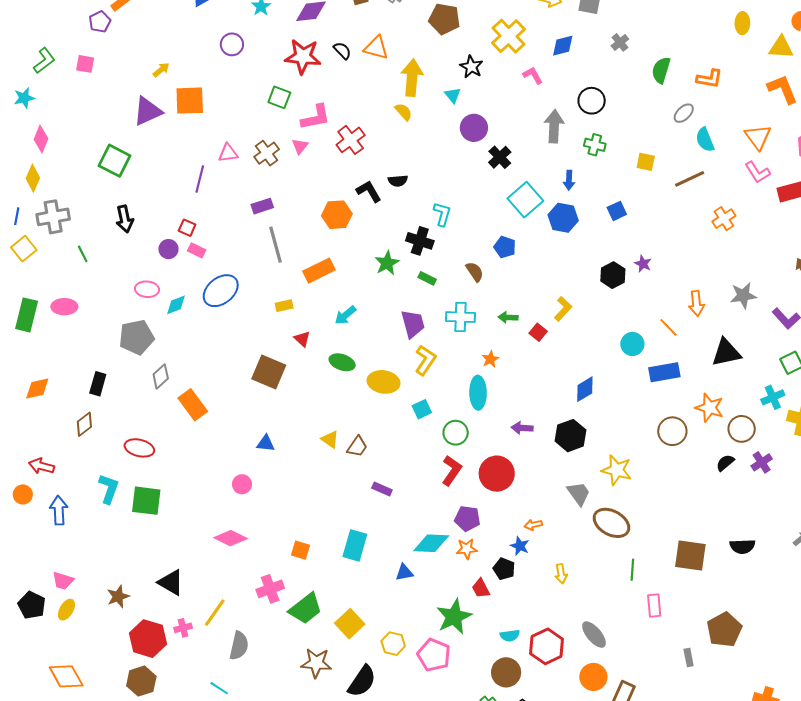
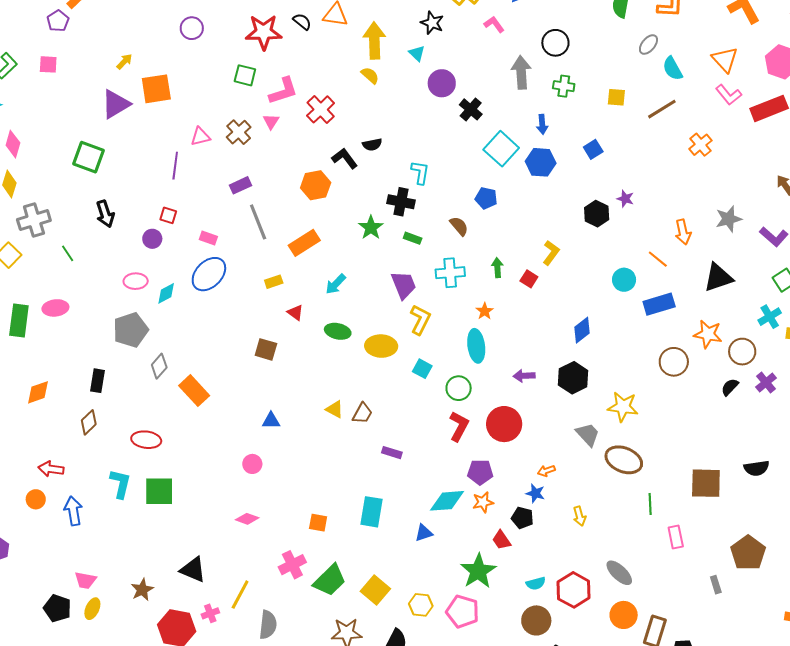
pink rectangle: (197, 250) -> (208, 238), moved
green arrow: (508, 317) -> (497, 268), turned 90
brown square: (269, 372) -> (266, 349), size x0.7
cyan square: (422, 409) -> (422, 369), turned -30
pink diamond: (231, 538) -> (247, 519), size x0.7

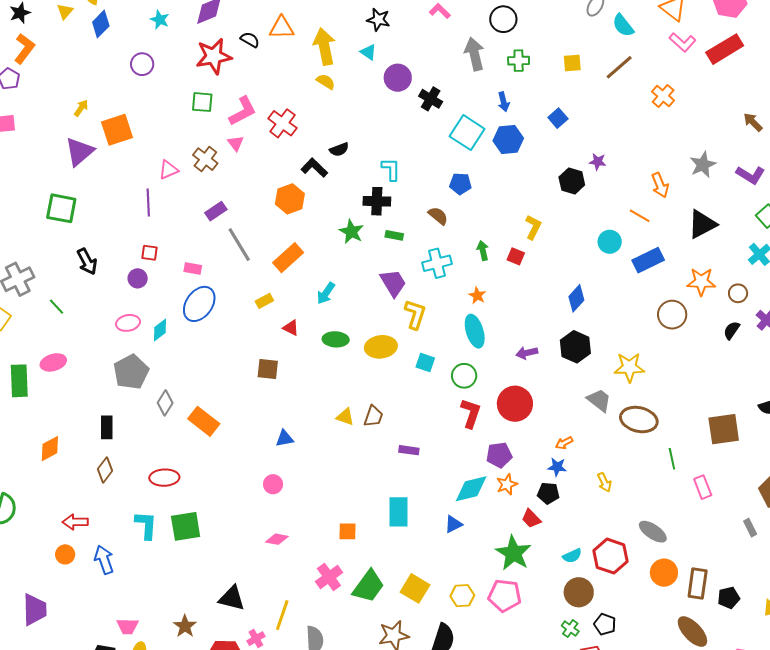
brown circle: (742, 352) -> (738, 293), size x0.7

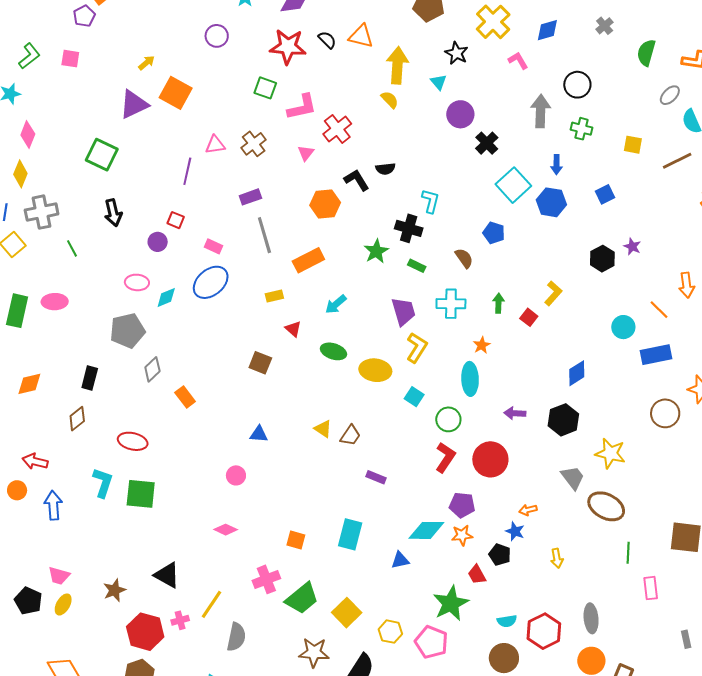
orange square: (117, 130) -> (176, 93), turned 32
pink triangle: (236, 143) -> (306, 153), moved
orange rectangle: (204, 421) -> (185, 397), size x0.7
gray ellipse: (653, 532) -> (591, 618), turned 36

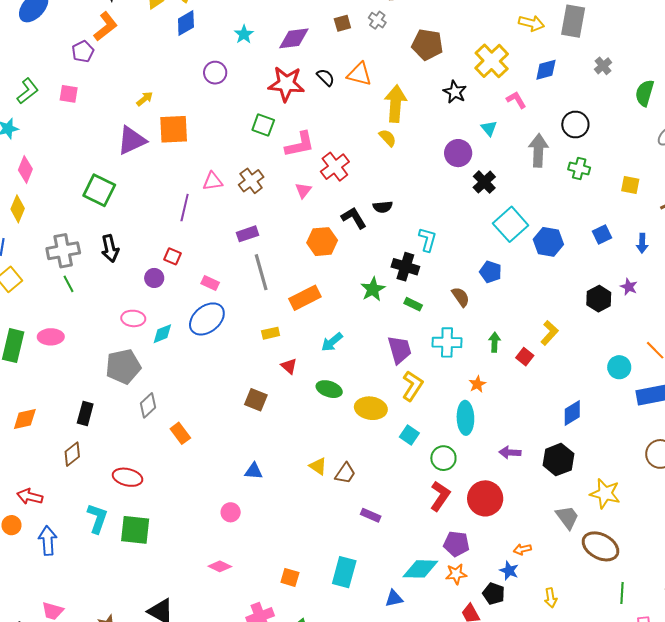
cyan triangle: (439, 82) -> (489, 128), moved
orange square: (176, 93) -> (174, 129), turned -32
blue arrow: (557, 165) -> (642, 243), moved
gray cross: (42, 212) -> (63, 251), moved

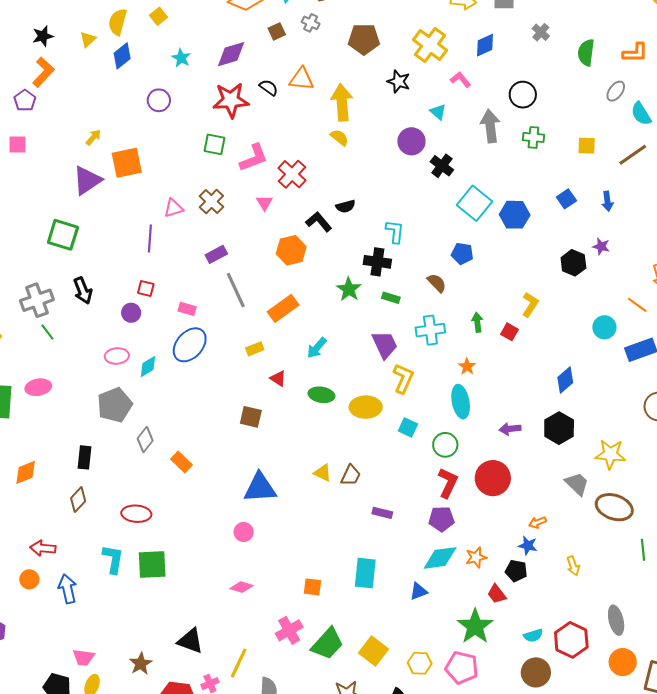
blue triangle: (254, 471) -> (260, 488), size x1.8
purple pentagon: (456, 544) -> (441, 519), moved

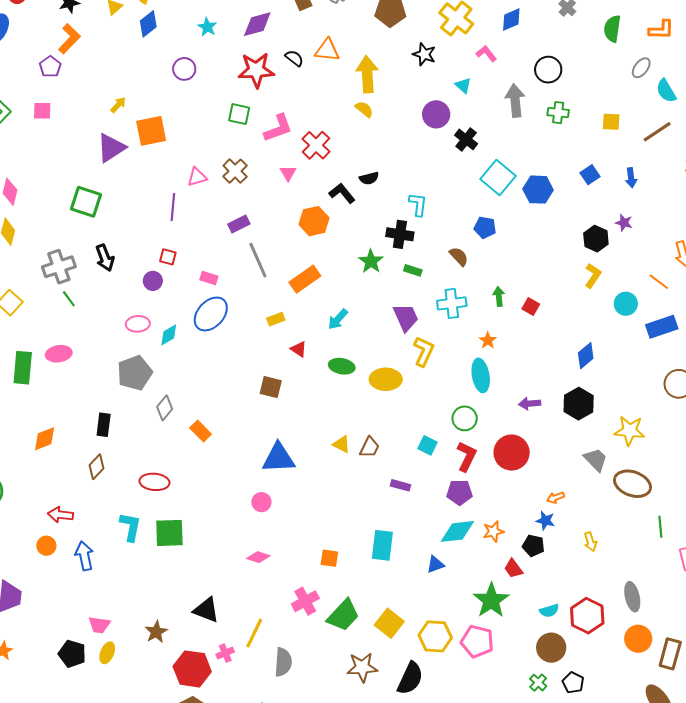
yellow L-shape: (530, 304) -> (593, 276), moved
cyan square: (408, 427) -> (428, 445), moved
yellow hexagon: (420, 663) -> (435, 636), size x1.4

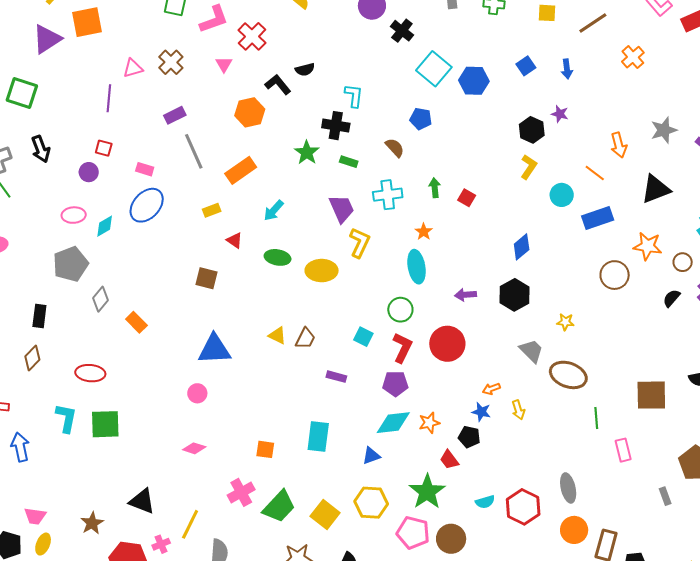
yellow star: (630, 431) -> (565, 322), size x0.6
yellow arrow: (590, 542) -> (518, 410), moved
yellow hexagon: (435, 636) -> (371, 503), moved
brown circle: (551, 648) -> (451, 539), moved

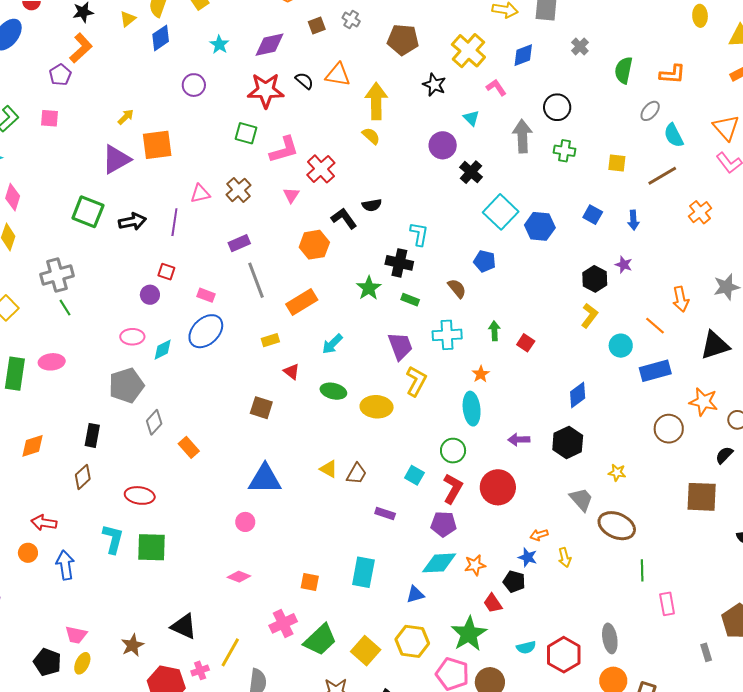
blue square: (526, 66) -> (593, 215), turned -30
black arrow: (41, 149) -> (132, 222), moved, turned -84
brown square: (651, 395) -> (702, 497), moved

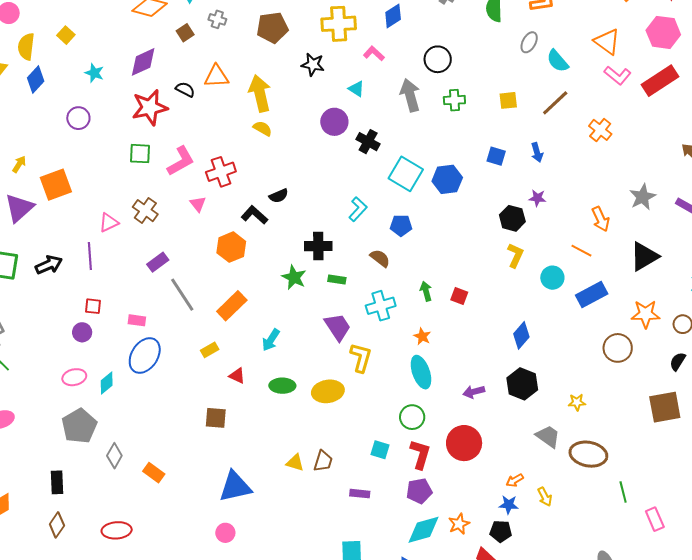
yellow cross: (468, 51) -> (339, 24), turned -32
red cross: (321, 169) -> (221, 172), turned 36
cyan L-shape: (419, 234) -> (358, 209), moved, turned 45

